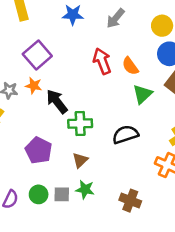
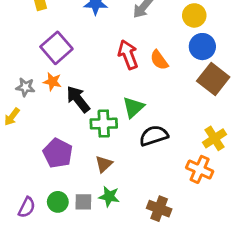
green triangle: (142, 94) -> (133, 107), moved

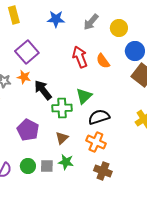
yellow circle: (194, 15) -> (119, 28), moved
orange cross: (200, 169) -> (96, 142), moved

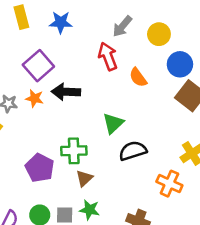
blue star: (56, 19) -> (61, 22), moved
red arrow: (80, 57) -> (108, 56), moved
black arrow: (43, 90) -> (66, 92), moved, turned -50
green cross: (62, 108) -> (74, 151), moved
orange cross: (96, 142) -> (169, 184), moved

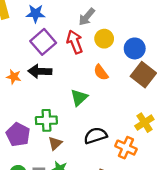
yellow circle: (159, 34) -> (104, 39), moved
purple square: (38, 66) -> (43, 42), moved
orange semicircle: (138, 77) -> (101, 72), moved
black semicircle: (133, 151) -> (95, 136), moved

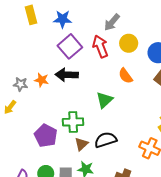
black semicircle: (95, 136) -> (106, 140), moved

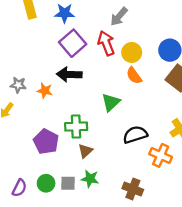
yellow circle: (129, 43) -> (132, 52), moved
orange star: (42, 80) -> (45, 91), moved
black semicircle: (106, 140) -> (135, 135), moved

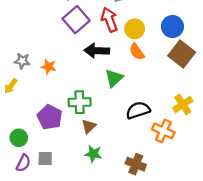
black arrow: (69, 74) -> (97, 51), moved
green circle: (46, 183) -> (19, 138), moved
gray square: (68, 183) -> (45, 158), moved

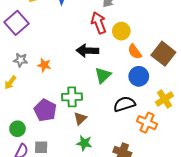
purple square: (76, 20) -> (16, 23), moved
blue circle: (172, 27) -> (139, 76), moved
orange semicircle: (137, 52) -> (135, 52), moved

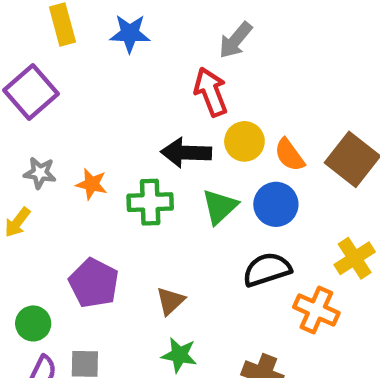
yellow circle: (121, 31) -> (244, 141), moved
blue circle: (139, 76) -> (276, 204), moved
green cross: (72, 97) -> (150, 202), moved

